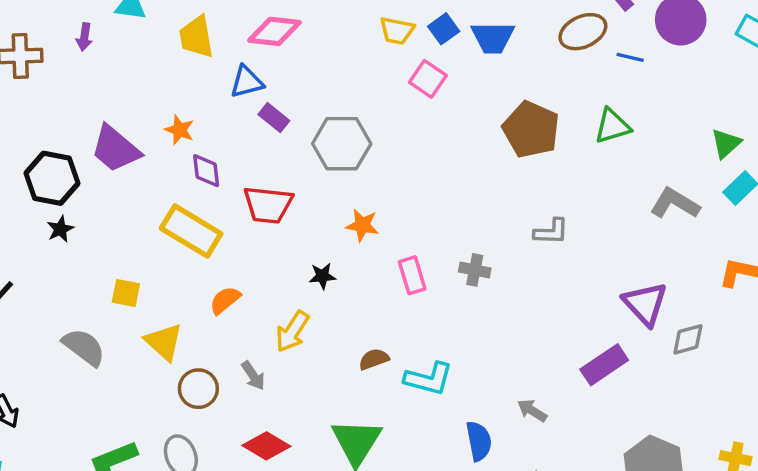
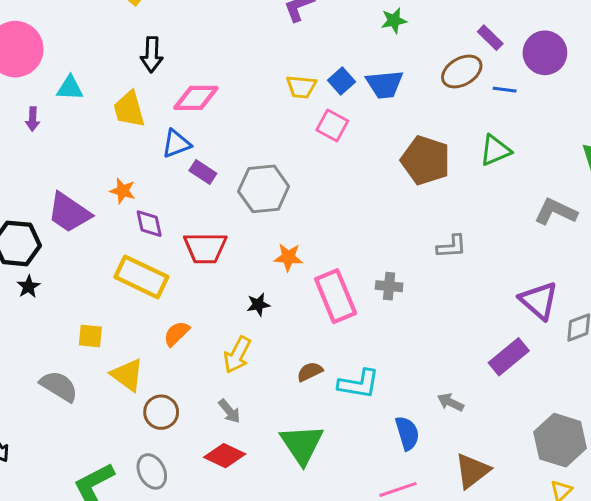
pink rectangle: (412, 275) -> (336, 296), size x1.6
gray arrow: (253, 376) -> (229, 411), moved

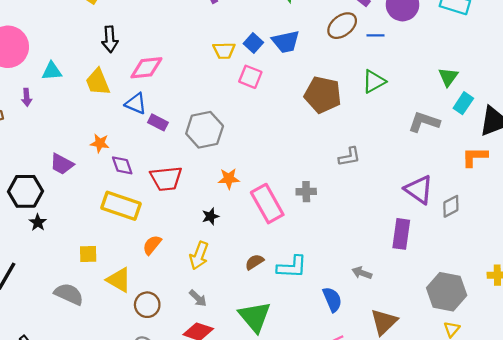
blue triangle: (176, 144) -> (136, 104), turned 50
purple trapezoid: (69, 213) -> (62, 164), size x0.7
purple rectangle: (509, 357) -> (401, 234), turned -36

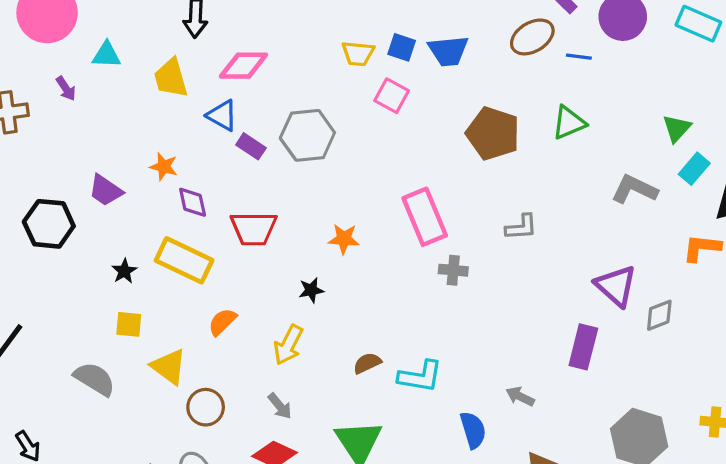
blue square: (253, 43) -> (402, 47), turned -30
purple arrow: (27, 97) -> (66, 89), turned -36
gray hexagon: (205, 130) -> (307, 135), moved
pink rectangle: (267, 204) -> (425, 217), moved
black star: (38, 222) -> (124, 271), moved

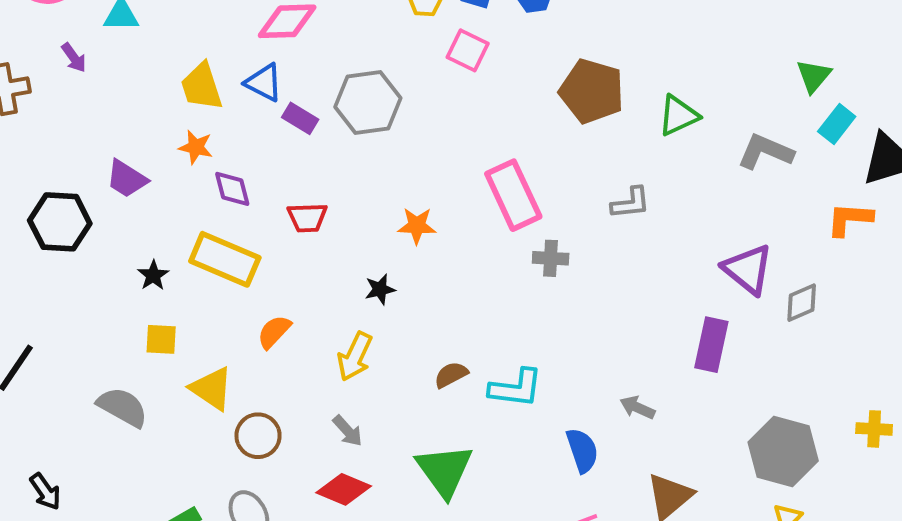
yellow trapezoid: (171, 78) -> (202, 87), moved
green triangle: (569, 123) -> (678, 116), moved
red trapezoid: (254, 229) -> (307, 218), size x0.7

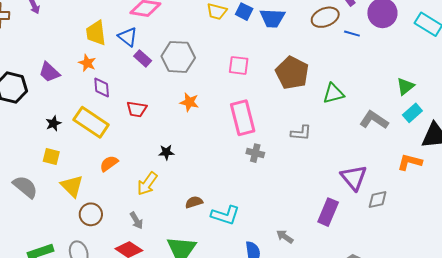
pink square: (468, 50) -> (239, 65), moved, turned -30
orange star: (417, 226) -> (189, 102), moved

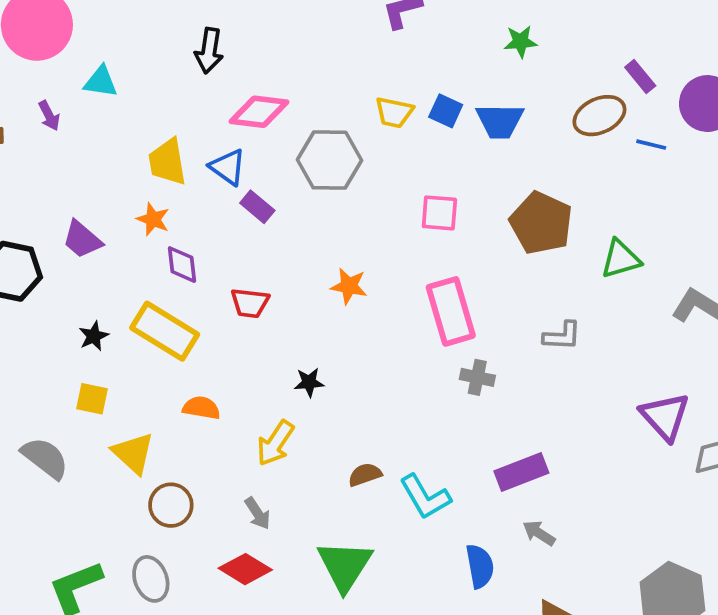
gray hexagon: (178, 57) -> (329, 160), moved
orange semicircle: (109, 164) -> (201, 408), turned 48
purple rectangle: (328, 212) -> (521, 472), moved, turned 48
cyan L-shape: (225, 215) -> (425, 497), turned 44

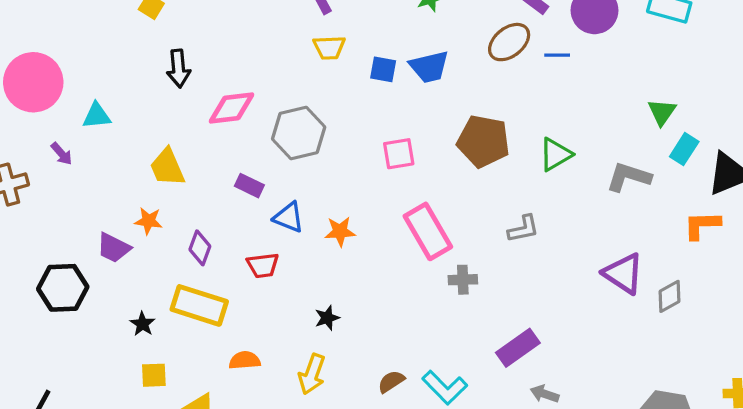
yellow trapezoid: (394, 112) -> (329, 48), moved
blue triangle: (228, 167) -> (289, 217), moved
orange star: (153, 219) -> (148, 221), moved
purple diamond: (182, 265) -> (200, 248), turned 40

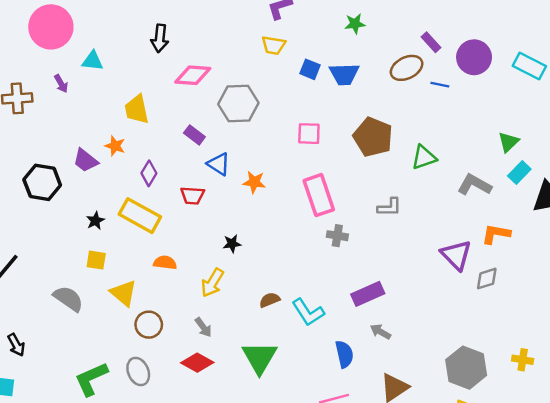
orange L-shape: (702, 225) -> (496, 234), moved

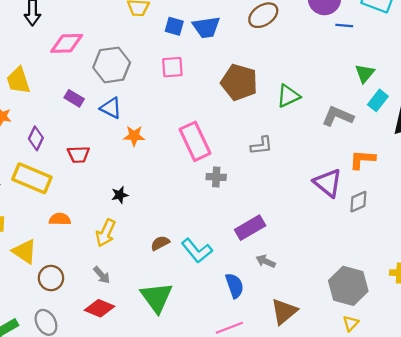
blue line: (440, 85) -> (344, 25), moved
pink square: (309, 134) -> (172, 67), moved
blue triangle: (219, 164) -> (111, 108), moved

